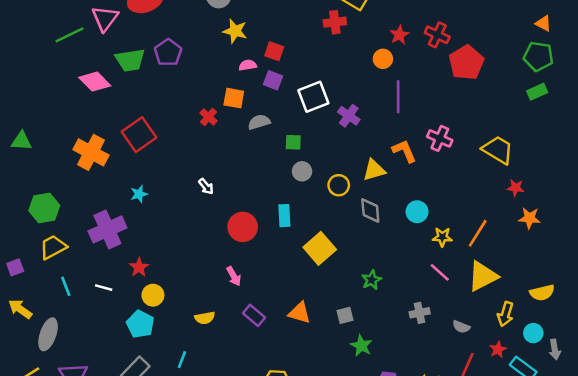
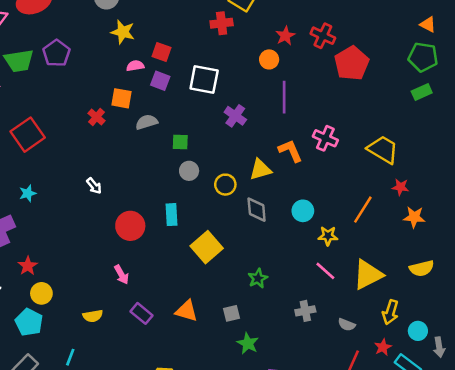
white square: (313, 97) -> (204, 80), moved, turned 32
orange line: (478, 233) -> (363, 210), moved
yellow semicircle: (542, 293) -> (422, 268), moved

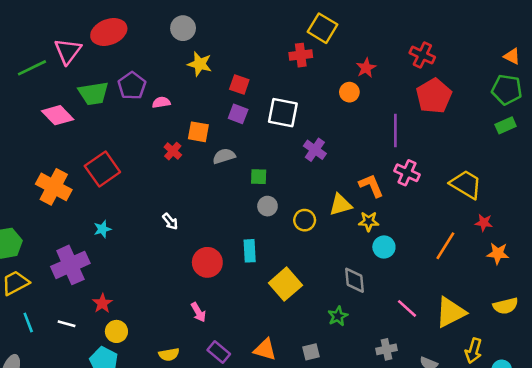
red cross: (323, 36) -> (422, 55), moved
pink semicircle: (135, 66) -> (161, 102), moved
purple line: (284, 97) -> (395, 131), moved
gray diamond: (257, 210) -> (355, 280), moved
yellow star: (328, 236) -> (369, 221), moved

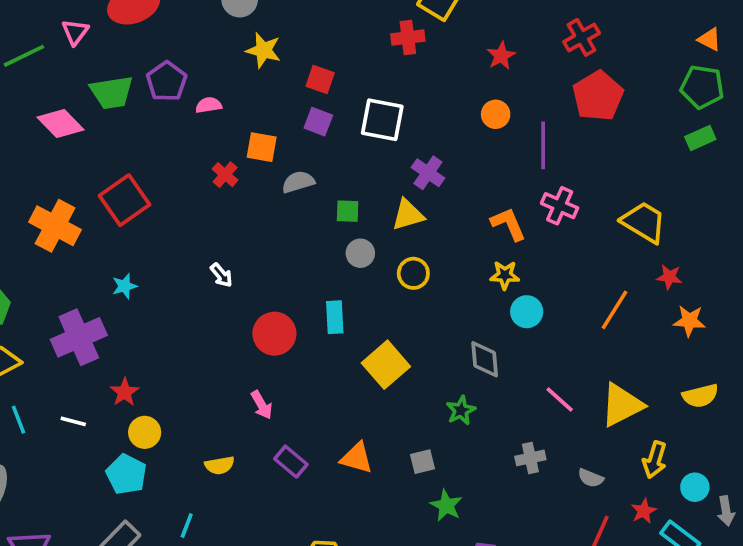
pink triangle: (68, 51) -> (75, 32), size x0.7
red cross: (422, 55) -> (582, 37), turned 35
orange circle: (349, 92) -> (496, 114), moved
yellow triangle: (340, 205) -> (408, 215), moved

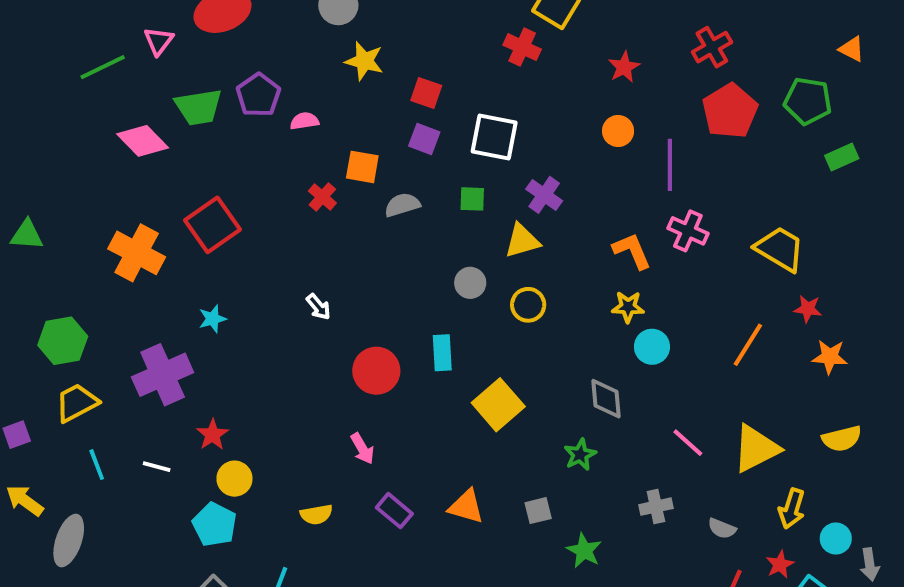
red cross: (408, 37) -> (522, 47), turned 32
green pentagon: (702, 87) -> (808, 101), moved
green square: (348, 211) -> (472, 199), moved
green star: (446, 505) -> (584, 550), moved

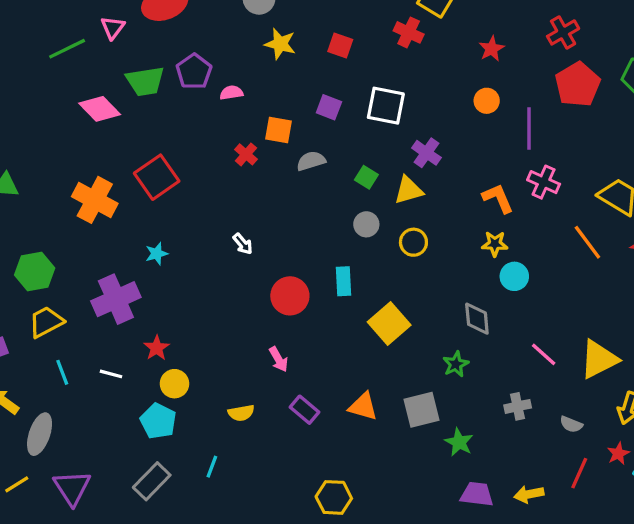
red square: (426, 93) -> (340, 45), moved
green square: (472, 199) -> (366, 177), moved, turned 30
orange line: (748, 345) -> (587, 242), moved, turned -69
gray square: (538, 511) -> (422, 410), size x1.6

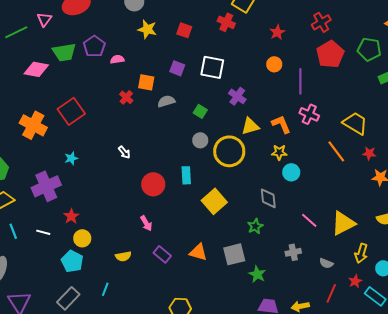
pink diamond: (100, 109) -> (36, 69), turned -35
yellow triangle: (409, 190) -> (250, 126), moved
yellow circle: (413, 242) -> (229, 151), size x1.8

